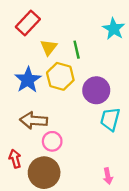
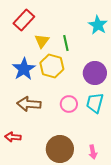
purple circle: (96, 90) -> (95, 73), moved
pink circle: (52, 141) -> (69, 104), moved
red arrow: (15, 159) -> (13, 137), turned -70
brown circle: (44, 173) -> (60, 149), moved

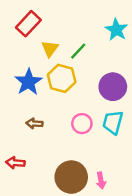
green line: (66, 43) -> (78, 51), turned 56
brown arrow: (29, 104) -> (34, 124), size x0.6
pink arrow: (93, 152) -> (101, 181), moved

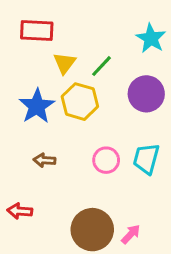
red rectangle: (28, 24) -> (37, 31), turned 50
purple circle: (113, 87) -> (146, 94), moved
pink arrow: (101, 181) -> (131, 234), turned -126

